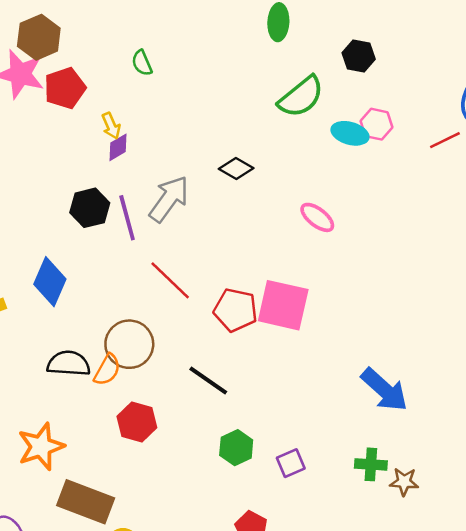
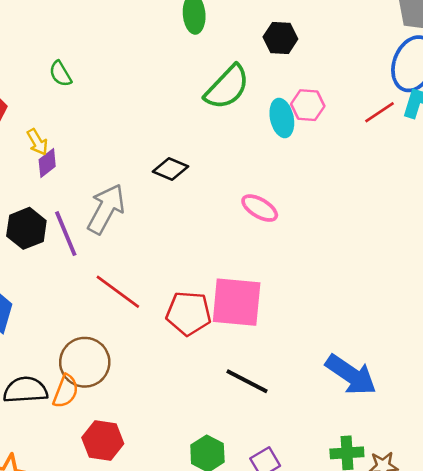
cyan ellipse: (350, 133) -> (282, 118), turned 69
black line: (208, 380) -> (247, 381), moved

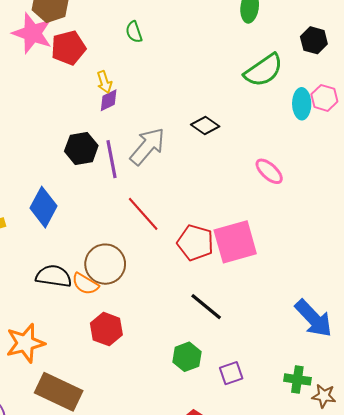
pink square: (237, 302) -> (235, 242), turned -33
black line: (247, 381) -> (206, 307), moved
orange semicircle: (66, 391) -> (85, 284), turned 88

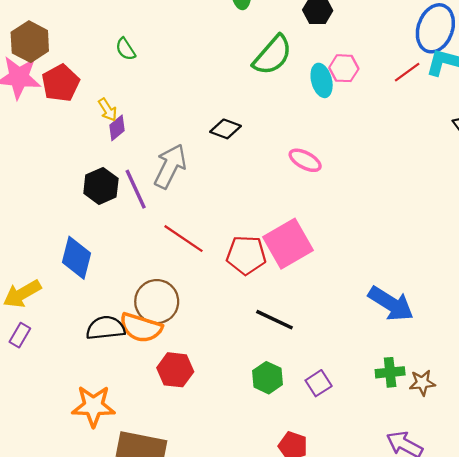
orange semicircle: (85, 284) -> (141, 328), size x1.4
orange star: (25, 343) -> (93, 406), turned 30

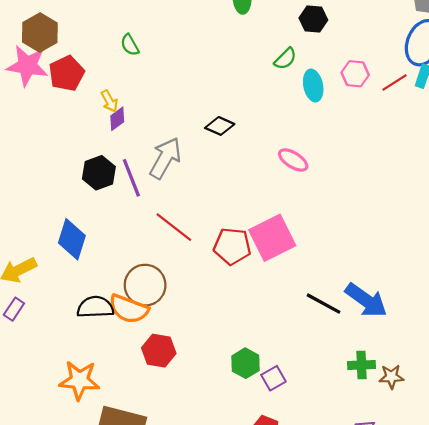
green semicircle: (272, 55) -> (285, 59), moved, size x0.6
pink hexagon: (344, 68) -> (355, 74), moved
black line: (274, 320) -> (323, 304), moved
purple square: (319, 383) -> (273, 378), moved

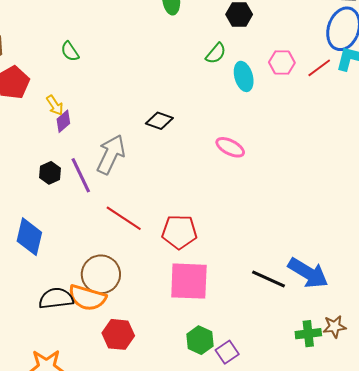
black hexagon: (99, 173) -> (50, 173), size x0.7
pink square: (272, 238) -> (189, 281), moved, turned 33
brown star: (391, 377) -> (334, 327), moved

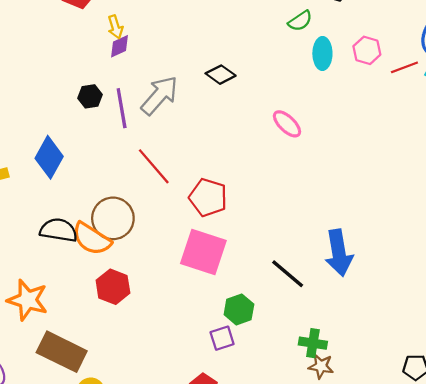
blue arrow: (308, 273) -> (339, 253), moved, turned 33
brown star: (334, 327) -> (321, 366), moved
green hexagon: (200, 340) -> (239, 309), moved

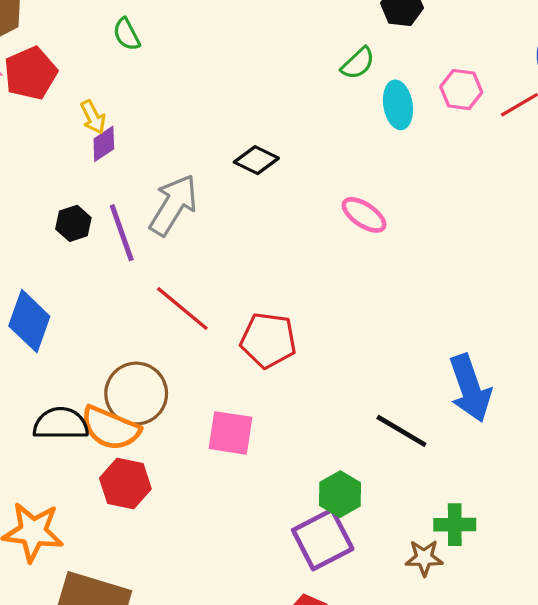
pink square: (203, 252) -> (230, 433), moved, size x0.7
red hexagon: (113, 287) -> (125, 483), moved
purple square: (222, 338) -> (323, 540), size x1.6
brown star: (321, 366) -> (424, 558), moved

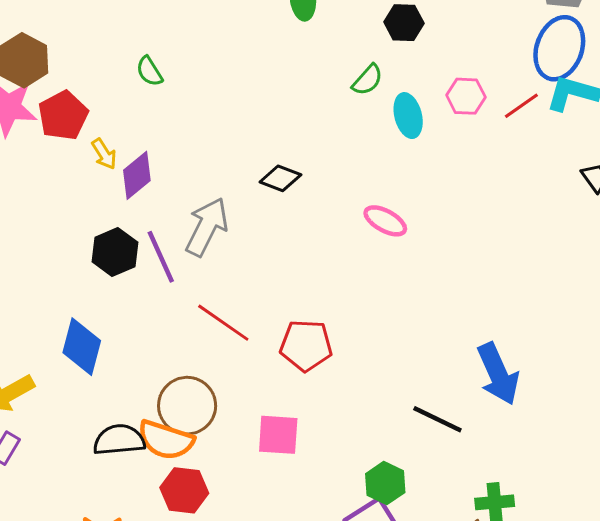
yellow arrow: (93, 117) -> (104, 154), moved
purple diamond: (104, 144) -> (137, 175), size x1.4
black hexagon: (73, 223) -> (115, 252), size x1.4

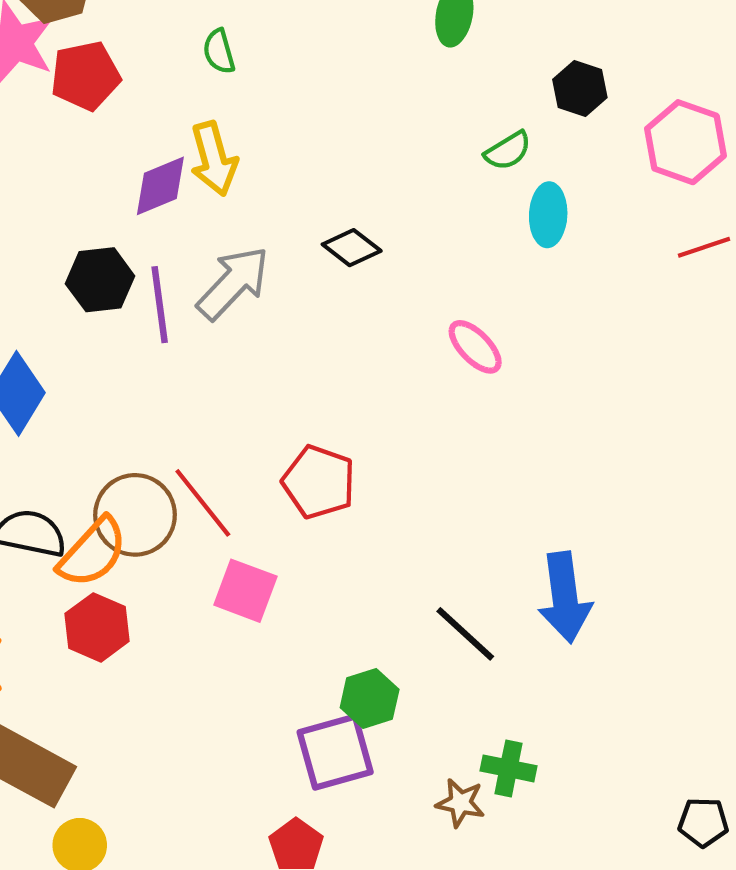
pink hexagon: (466, 96) -> (686, 142), moved, size x1.5
yellow arrow: (104, 154) -> (214, 159), moved, size x1.6
red line: (223, 323) -> (203, 503), moved
orange semicircle: (166, 440) -> (93, 552), turned -82

